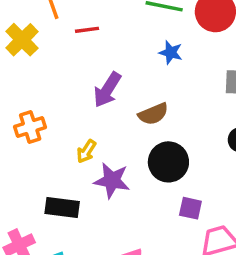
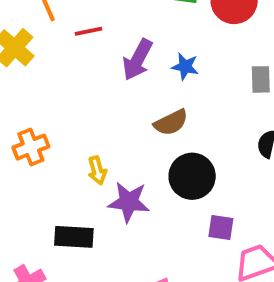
blue star: (171, 52) -> (185, 67), moved
purple arrow: (107, 90) -> (138, 60), moved
yellow arrow: (86, 151) -> (97, 170), turned -45

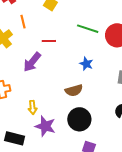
red line: (89, 31) -> (49, 41), moved
purple arrow: (138, 60) -> (32, 62), moved

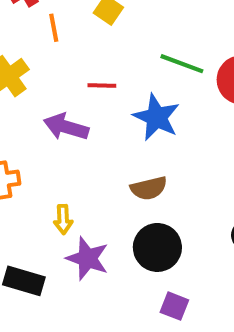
orange line: (23, 22) -> (54, 28), moved
purple arrow: (32, 62) -> (66, 127), turned 65
blue star: (86, 64) -> (156, 117), moved, size x1.6

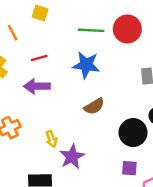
red line: (102, 85) -> (39, 58), moved
black circle: (157, 247) -> (133, 133), moved
purple star: (87, 258) -> (72, 157), turned -30

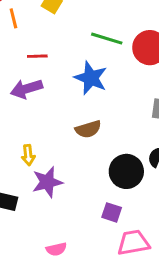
purple arrow: (37, 86) -> (26, 89), turned -30

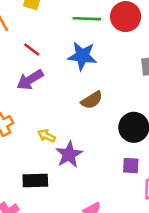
red line: (37, 56) -> (32, 50), turned 54
yellow arrow: (28, 155) -> (47, 136), turned 138

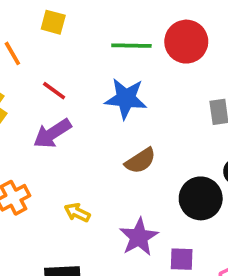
purple star: (69, 154) -> (139, 237), moved
purple square: (131, 166) -> (182, 259), moved

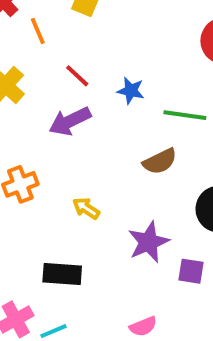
green line: (131, 46) -> (185, 115), moved
blue star: (126, 98) -> (131, 91), moved, size x0.6

